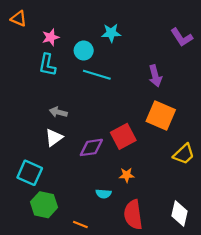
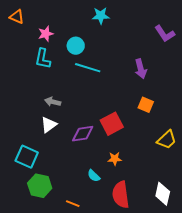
cyan star: (111, 33) -> (101, 16), moved
orange square: (161, 116) -> (146, 105), size x0.6
cyan semicircle: (103, 194) -> (94, 176), turned 40

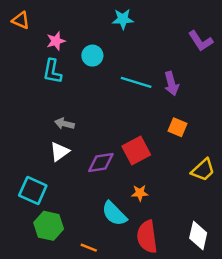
cyan line: (88, 68) -> (136, 82), moved
cyan semicircle: (94, 176) -> (114, 214), size x1.6

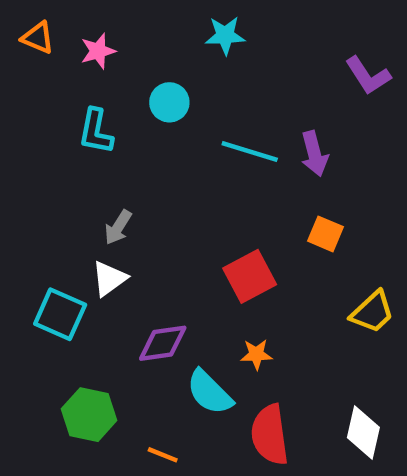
pink star: (56, 41) -> (98, 51), moved
gray arrow: (64, 124) -> (118, 227), turned -72
purple diamond: (101, 163) -> (163, 343), moved
cyan square: (33, 191) -> (60, 314), moved

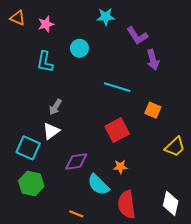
purple L-shape: (368, 76) -> (137, 36), moved
cyan line: (250, 151) -> (117, 87), moved
purple arrow: (314, 154) -> (153, 60), moved
green hexagon: (89, 415) -> (31, 184), moved

